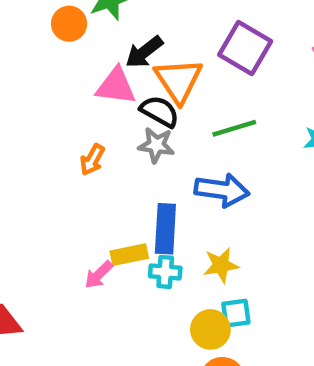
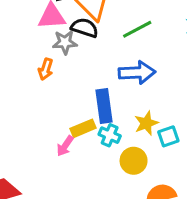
gray star: (156, 145) -> (65, 42), moved
cyan cross: (165, 272) -> (110, 135), turned 30
cyan square: (236, 313) -> (168, 136), moved
yellow circle: (210, 329) -> (134, 161), moved

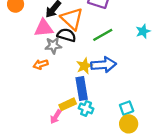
orange arrow: (46, 69) -> (41, 64), turned 56
yellow star: (146, 123) -> (84, 66), moved
yellow circle: (134, 161) -> (129, 124), moved

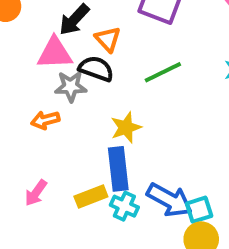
orange triangle: (72, 19) -> (108, 39), size x0.6
blue arrow: (104, 65) -> (170, 200), moved, turned 30
pink arrow: (56, 117) -> (36, 193), moved

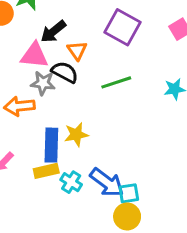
orange arrow: (45, 120) -> (19, 106), size x1.4
yellow star: (126, 128) -> (76, 135), moved
blue rectangle: (118, 169) -> (51, 145), moved

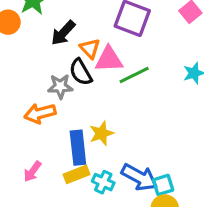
pink triangle: (34, 55) -> (109, 59), moved
black semicircle: (65, 72) -> (81, 72), turned -140

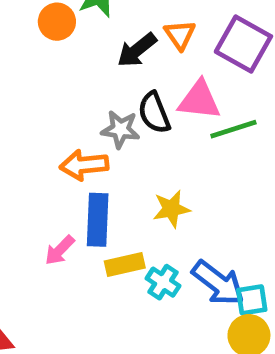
orange triangle: (90, 48) -> (180, 35), moved
blue rectangle: (78, 148) -> (98, 220), moved

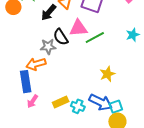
yellow star: (171, 209) -> (107, 74), moved
blue rectangle: (98, 220) -> (26, 82), moved

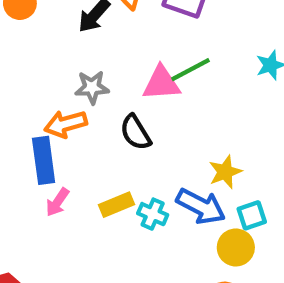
pink triangle: (78, 28) -> (161, 83), moved
black semicircle: (61, 37) -> (135, 132), moved
yellow star: (107, 74) -> (225, 172), moved
cyan square: (116, 107) -> (252, 215), moved

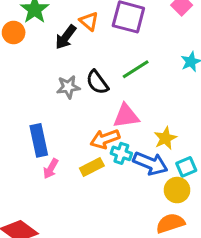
pink triangle: (161, 83) -> (126, 116), moved
orange arrow: (66, 124) -> (105, 139), moved
black semicircle: (135, 132) -> (97, 82), moved
cyan cross: (153, 214) -> (121, 153), moved

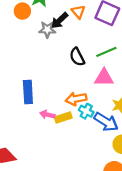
gray star: (68, 87) -> (47, 30), moved
pink triangle: (126, 116) -> (104, 78), moved
pink arrow: (51, 169) -> (47, 115), moved, turned 64

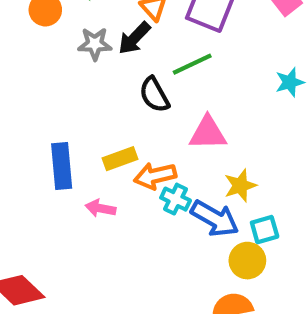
black arrow: (60, 20) -> (134, 38), moved
green line: (106, 52) -> (192, 64), moved
yellow rectangle: (63, 118) -> (120, 159), moved

